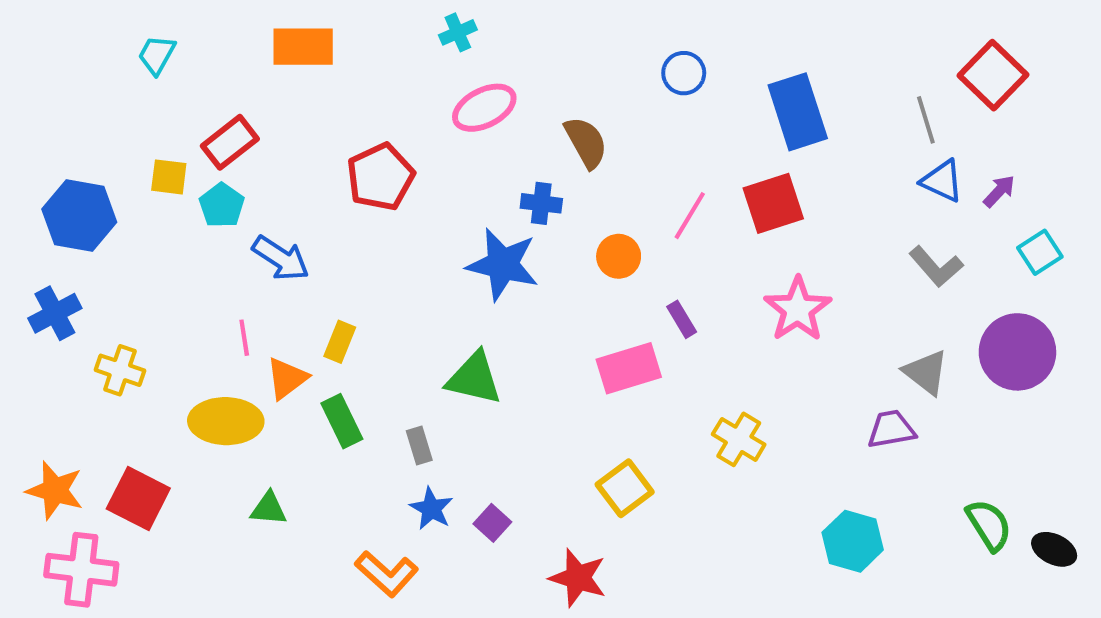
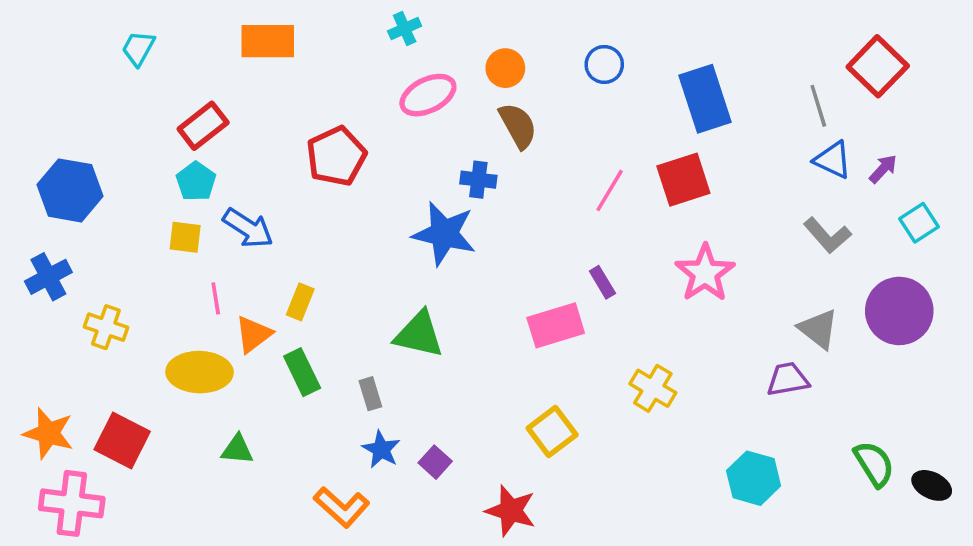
yellow square: (169, 177) -> (185, 237), moved
orange circle: (619, 256) -> (505, 68), moved

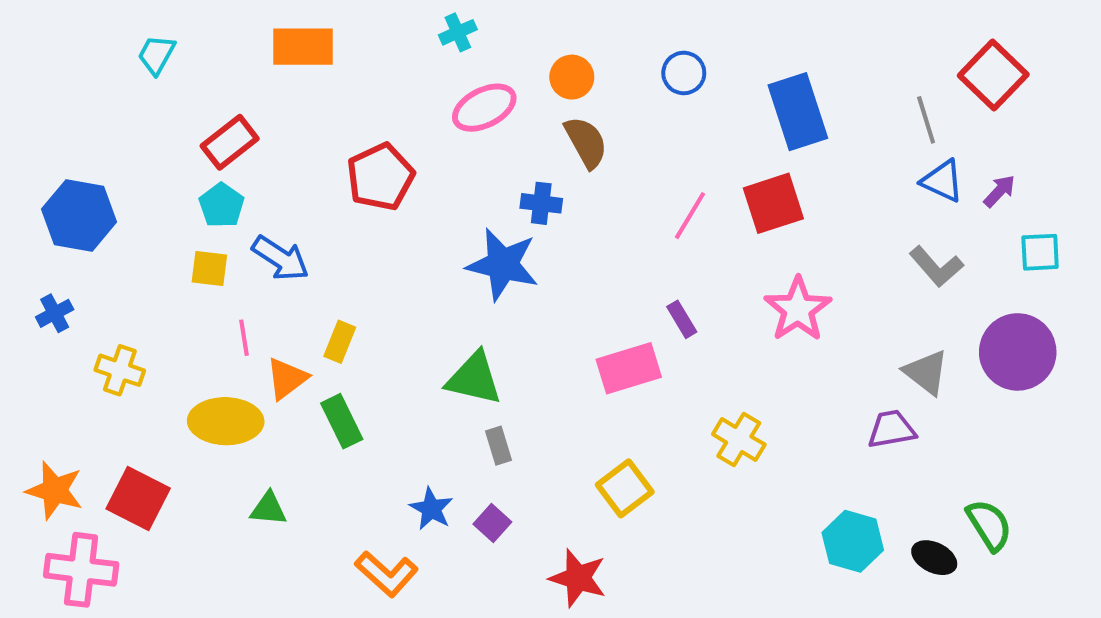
cyan square: (919, 223) -> (1040, 252), turned 30
blue cross: (48, 277) -> (55, 313), size x0.7
gray rectangle: (370, 394) -> (498, 446), moved
black ellipse: (932, 485) -> (934, 558), moved

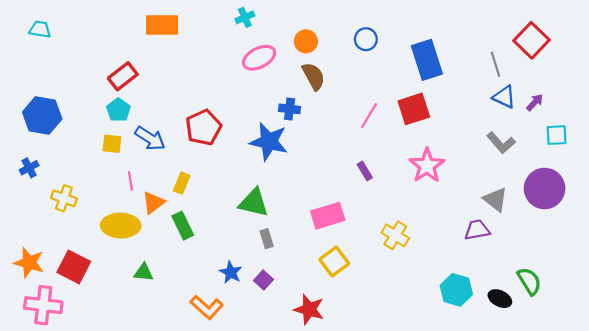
cyan trapezoid: (156, 55) -> (40, 29), moved, turned 70
red pentagon: (380, 177) -> (203, 127), moved
pink rectangle: (629, 368) -> (328, 216), moved

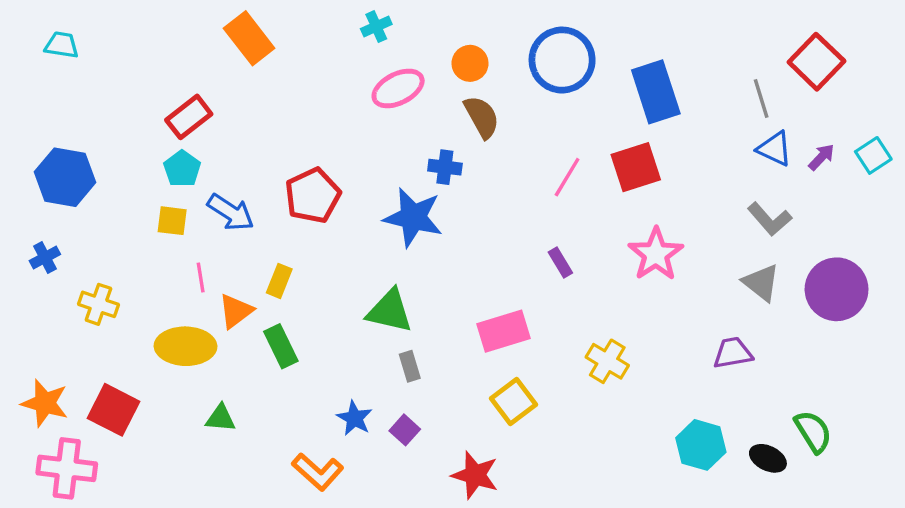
orange rectangle: (162, 25) -> (249, 38), turned 52
blue circle: (366, 39) -> (562, 60), size x1.8
cyan square: (557, 135) -> (873, 155), moved, turned -30
gray triangle: (496, 199) -> (761, 283), moved

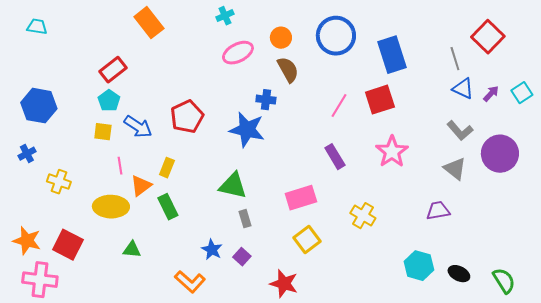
purple rectangle: (560, 263) -> (335, 157), size x1.4
purple circle: (837, 289) -> (500, 154), moved
green semicircle: (813, 432) -> (504, 281), moved

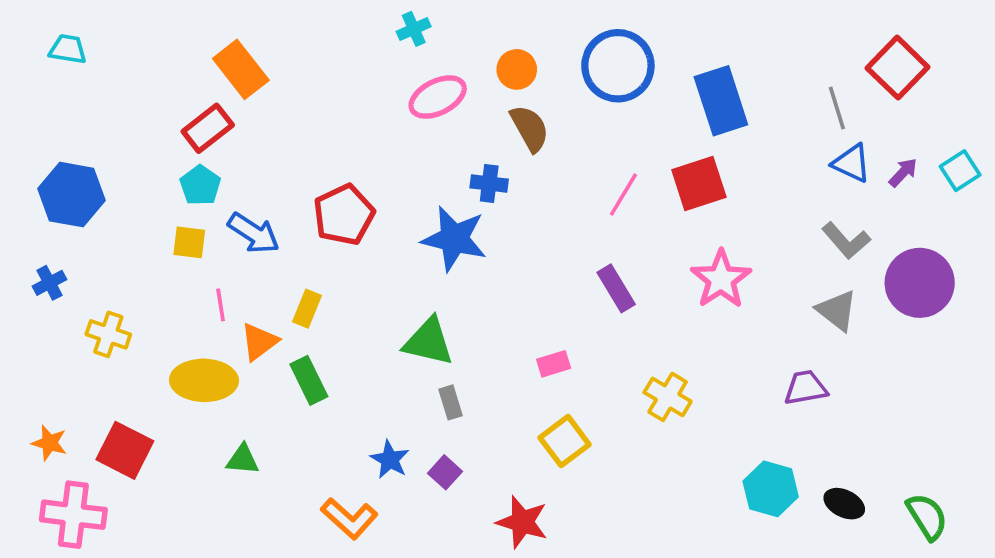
orange rectangle: (149, 23) -> (241, 69), moved
pink rectangle: (301, 198) -> (554, 364), size x0.6
orange star: (27, 241) -> (49, 443), size x0.7

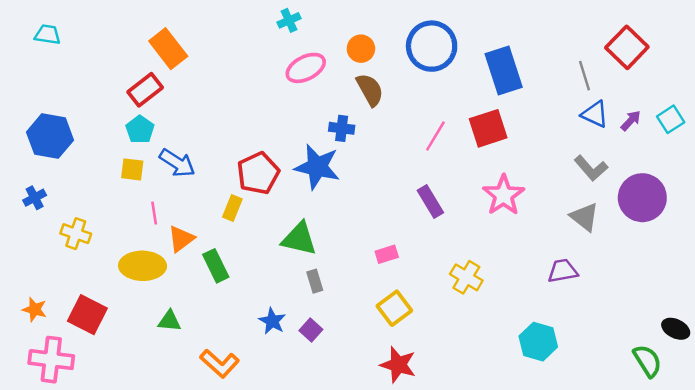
red pentagon: (344, 215) -> (258, 173), moved
yellow rectangle: (307, 309) -> (232, 208), moved
black ellipse: (844, 504) -> (676, 329), moved
orange L-shape: (349, 518) -> (220, 363), moved
red star: (522, 522) -> (398, 365), moved

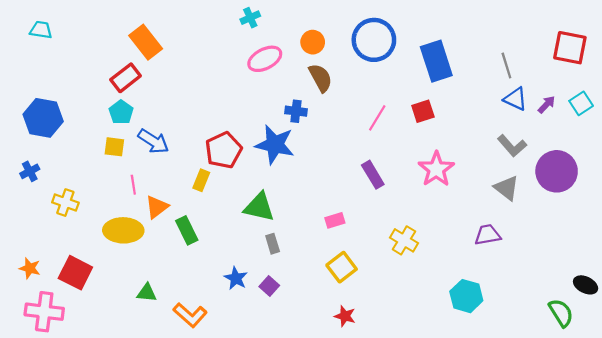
red square: (627, 47) -> (570, 48), moved, turned -33
red square: (488, 128) -> (423, 111), size x0.7
green triangle: (170, 321) -> (147, 293), moved
red star: (398, 365) -> (345, 316), size x0.7

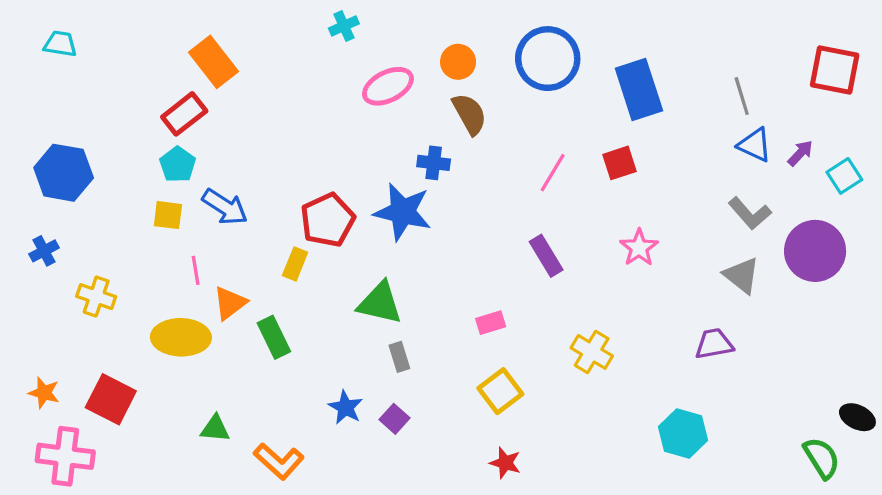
cyan cross: (250, 18) -> (344, 26), moved
cyan square: (581, 103) -> (844, 176), moved
pink star: (436, 169) -> (639, 248), size x0.7

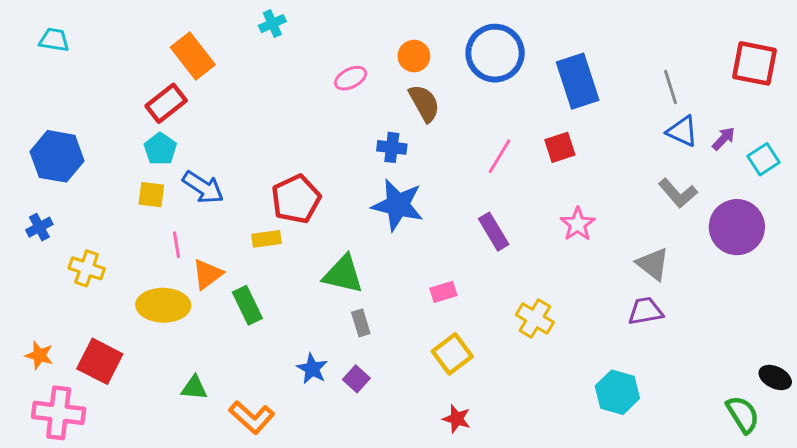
cyan cross: (344, 26) -> (272, 24), moved
pink ellipse: (388, 86) -> (351, 78), size x0.7
blue star: (403, 212) -> (398, 205), moved
yellow rectangle: (295, 264) -> (266, 239), turned 60
gray triangle: (742, 275) -> (653, 264), moved

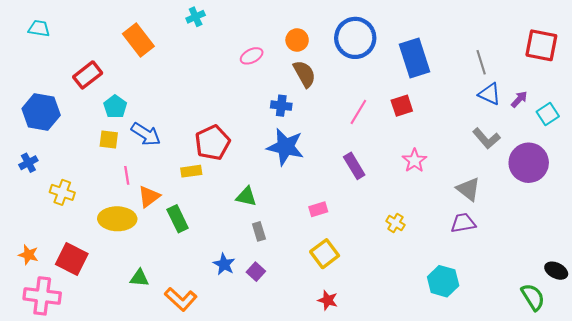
red rectangle: (166, 103) -> (88, 75), moved
green triangle: (343, 274) -> (246, 197), size x0.7
yellow cross: (535, 319) -> (395, 223), moved, size x0.7

